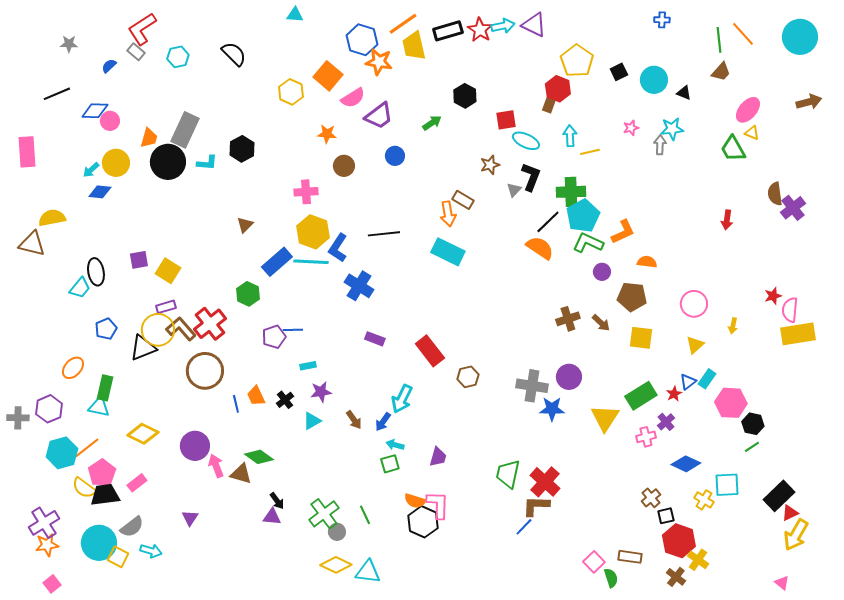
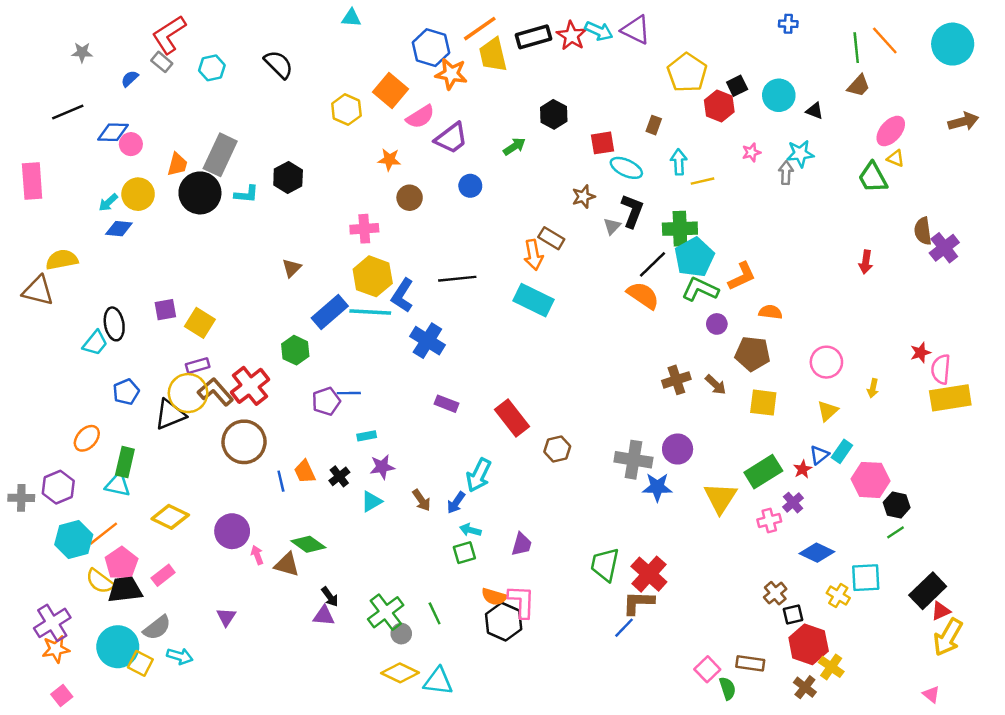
cyan arrow: (503, 26) -> (599, 31), turned 35
red hexagon: (558, 89) -> (719, 106), moved
pink arrow: (216, 466) -> (257, 555), size x0.7

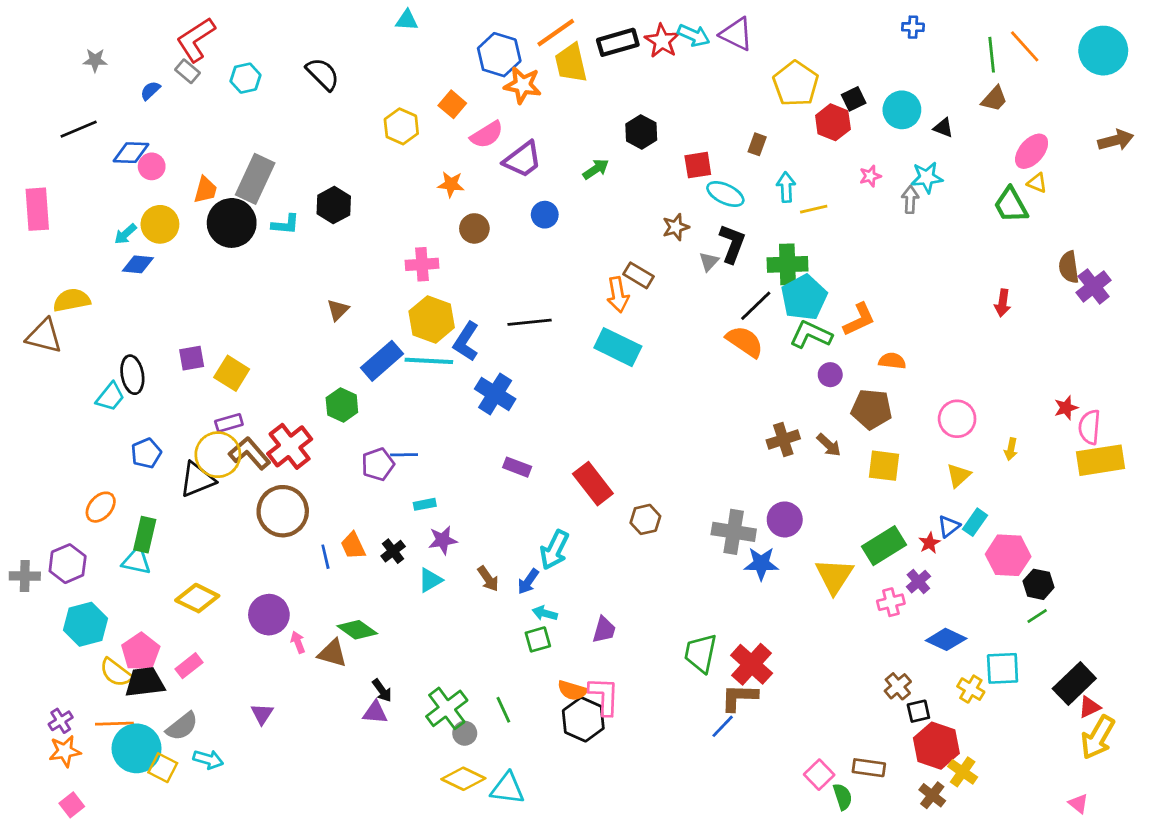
orange square: (391, 91) -> (452, 104), size x0.7
orange line: (103, 534) -> (114, 724), moved, turned 36
purple cross: (52, 623) -> (61, 721), size x0.6

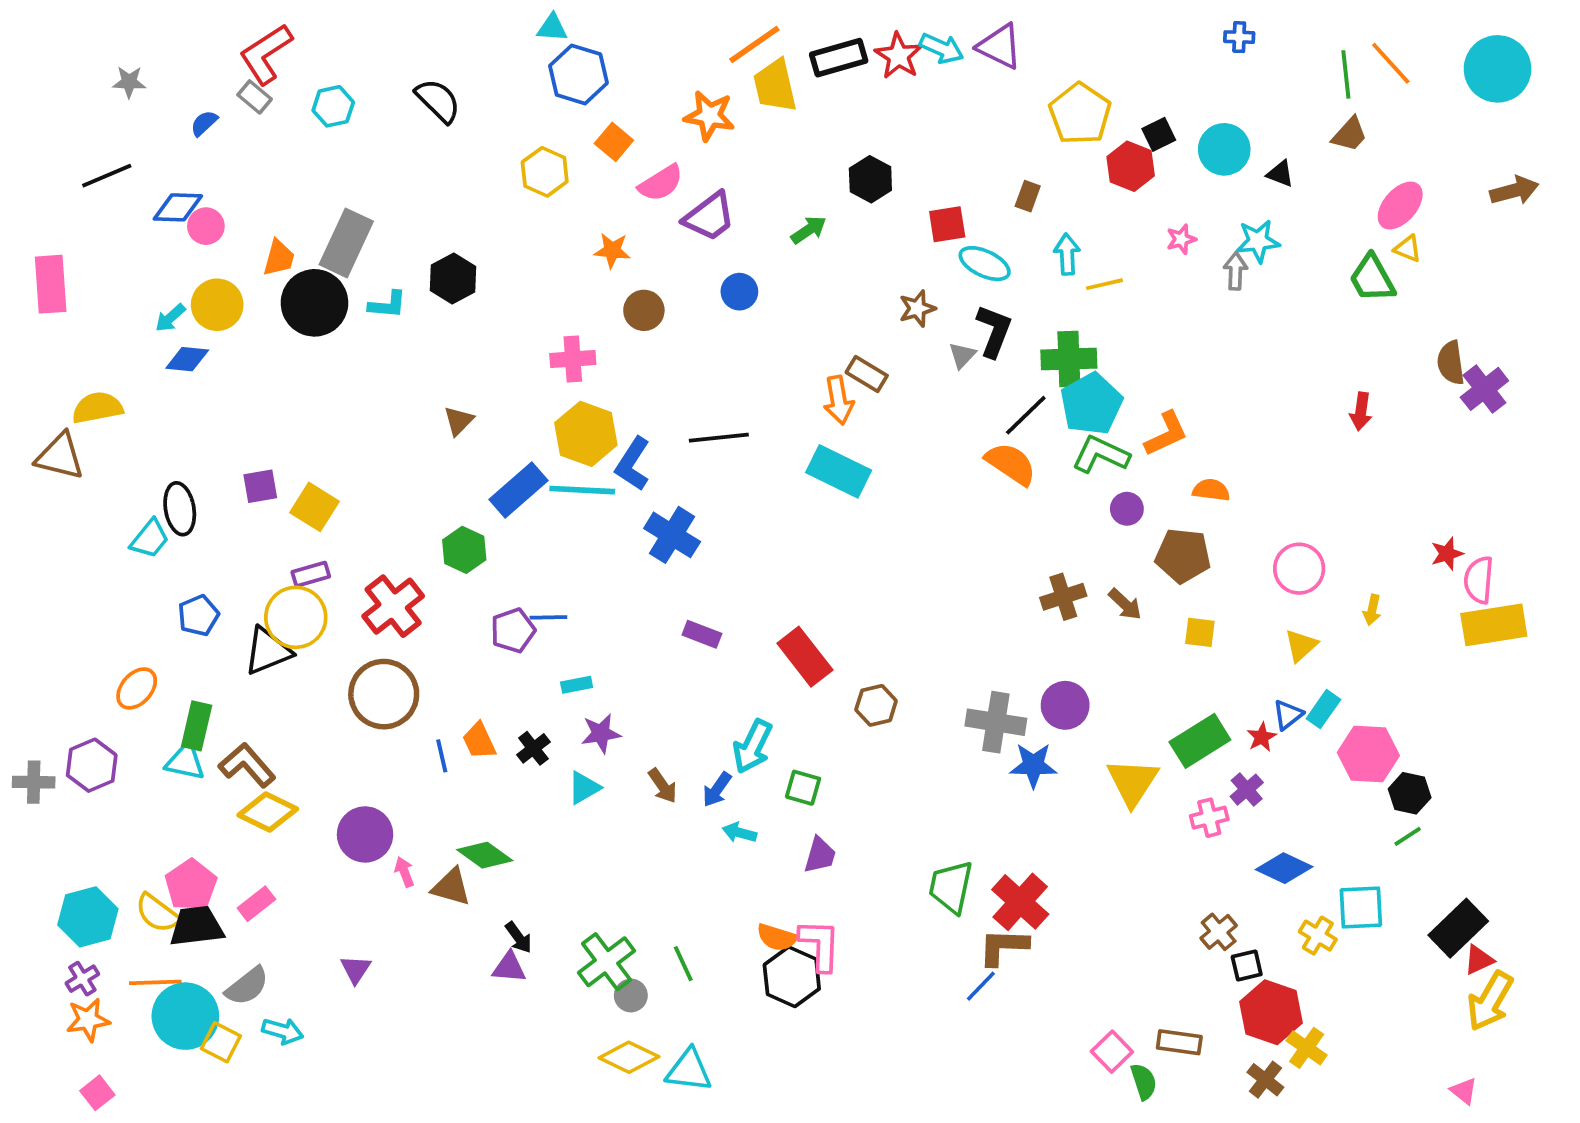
blue hexagon: (499, 55) -> (578, 74), moved
brown L-shape: (250, 453) -> (247, 765), moved
yellow square: (884, 466) -> (1200, 632), size x0.7
cyan hexagon: (85, 624) -> (88, 917), moved
green square: (538, 639) -> (803, 788), moved, turned 32

